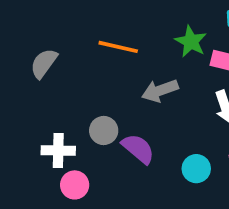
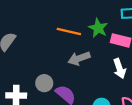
orange line: (118, 47) -> (69, 31), moved

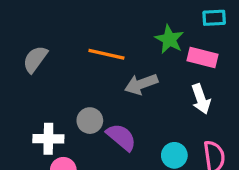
orange line: (69, 31) -> (106, 54), moved

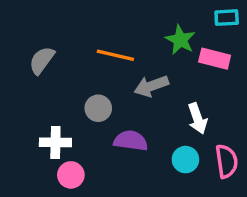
white arrow: (201, 99) -> (197, 118), moved
gray circle: (90, 121) -> (98, 108), moved
purple semicircle: (121, 137) -> (131, 141), turned -32

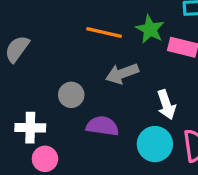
orange line: (115, 55) -> (104, 33), moved
cyan circle: (185, 160) -> (155, 144), size x1.4

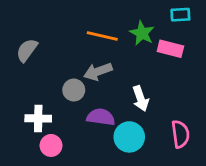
gray arrow: (122, 74) -> (98, 72), moved
white arrow: (166, 105) -> (141, 99), moved
cyan circle: (155, 144) -> (129, 137), moved

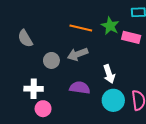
gray semicircle: (27, 50) -> (25, 38), turned -66
gray circle: (74, 90) -> (51, 60), moved
cyan circle: (129, 137) -> (113, 100), moved

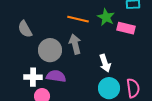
gray arrow: (78, 54) -> (75, 44), turned 96
gray circle: (51, 60) -> (50, 50), size x1.5
purple semicircle: (80, 88) -> (56, 76), moved

